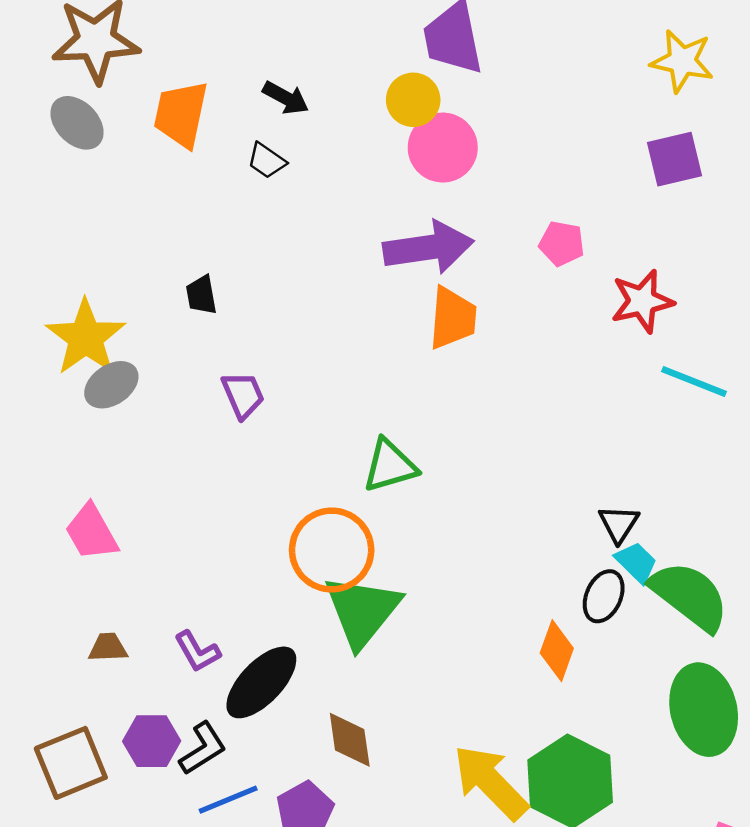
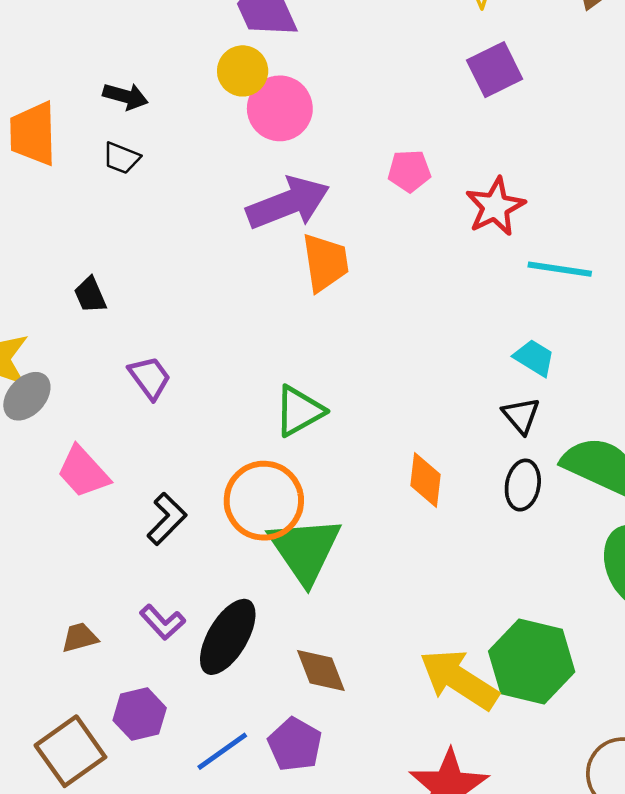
pink trapezoid: (91, 532) -> (83, 472), moved
cyan trapezoid: (636, 562) -> (534, 358), moved
orange diamond: (557, 651) -> (426, 480), moved
black L-shape: (203, 748) -> (167, 519), moved

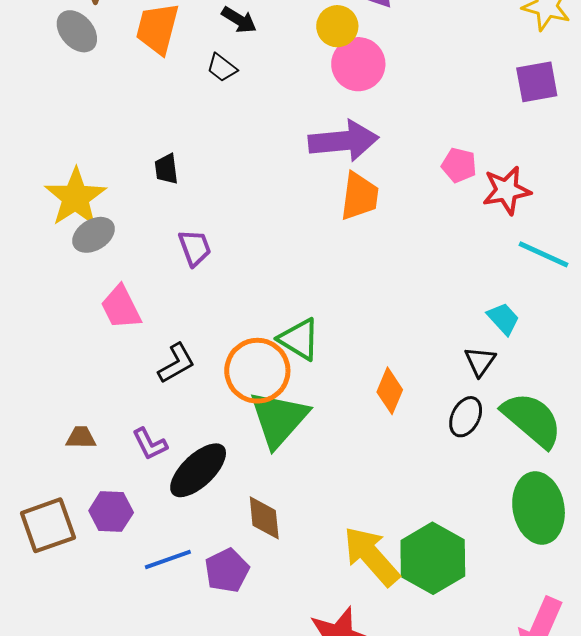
pink pentagon: (409, 171) -> (459, 165), moved
green triangle: (299, 411) -> (299, 339), moved, turned 45

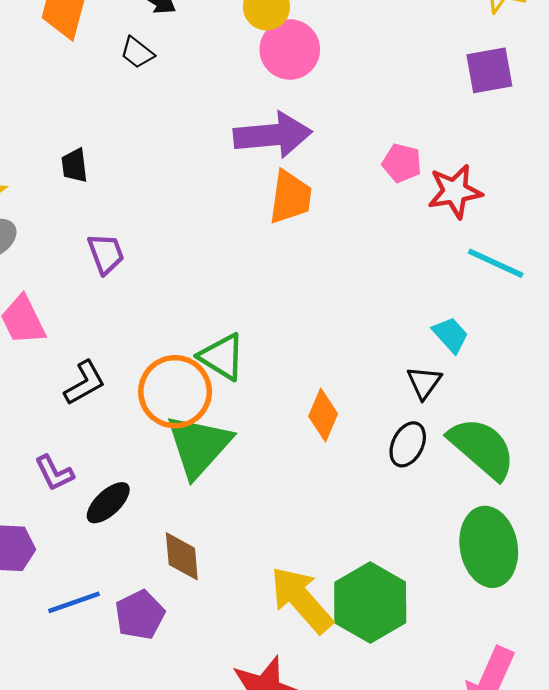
black ellipse: (198, 470) -> (108, 503), size x0.7

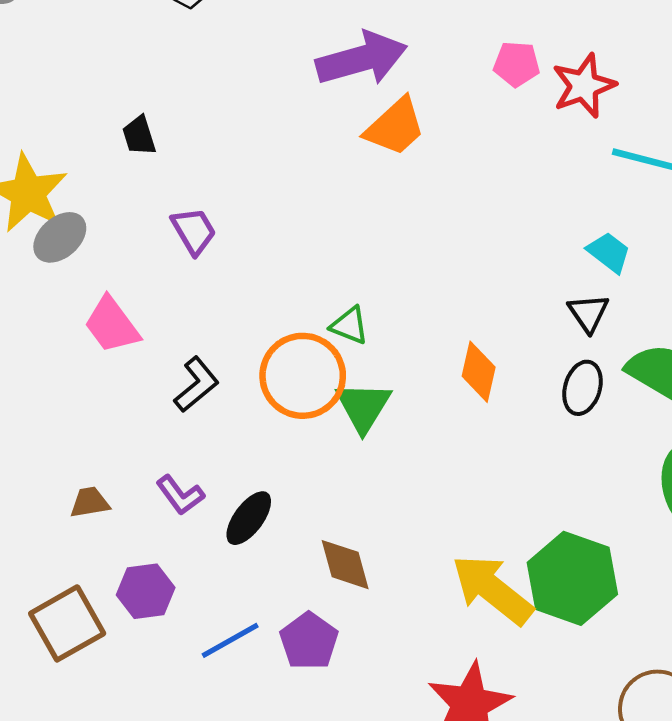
orange trapezoid: (290, 197) -> (395, 127), turned 50
green triangle: (222, 357) -> (349, 325), size x0.7
green triangle: (199, 446) -> (363, 407), moved, size x0.7

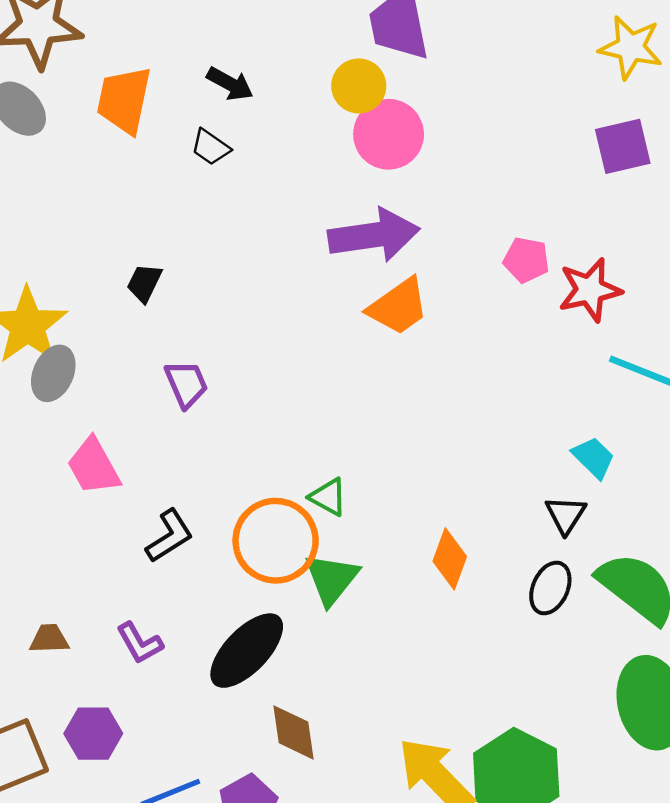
black trapezoid: (139, 136) -> (144, 283), turned 36
gray ellipse: (60, 237) -> (53, 373), turned -32
black ellipse: (249, 518) -> (247, 651), moved, size x1.5

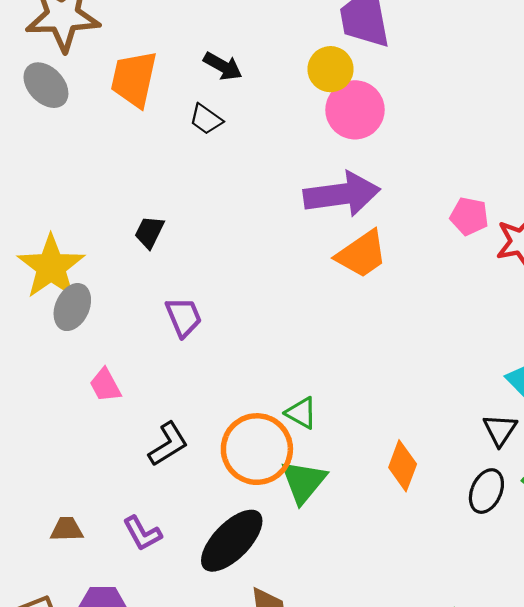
pink trapezoid: (94, 466) -> (105, 385), size x0.7

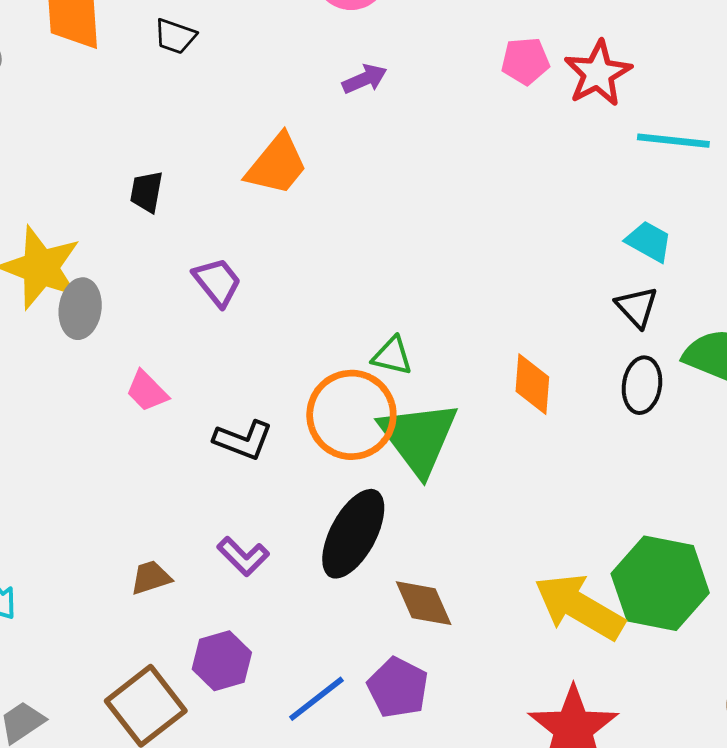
purple arrow: (342, 194) -> (365, 79), size x0.5
orange trapezoid: (362, 254) -> (277, 165), moved
black L-shape: (168, 444) -> (243, 440), turned 69
green triangle: (303, 482) -> (419, 438), size x1.4

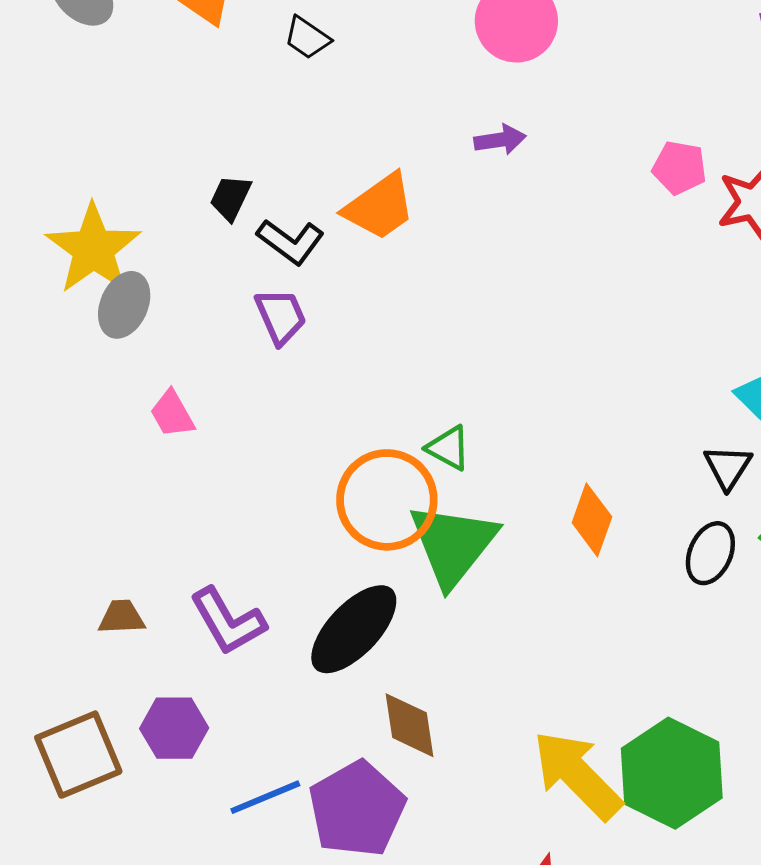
black L-shape: (243, 440) -> (291, 242), moved
purple L-shape: (243, 556) -> (228, 621), size x1.4
purple pentagon: (398, 688) -> (357, 809), size x1.4

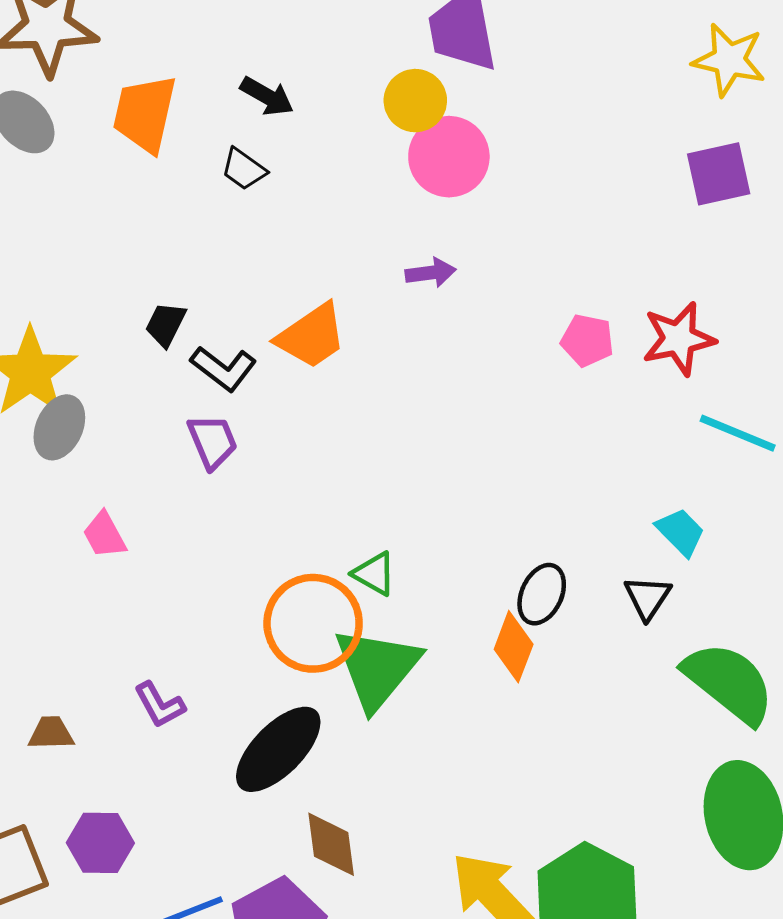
pink pentagon: (679, 168) -> (587, 340), moved
black ellipse: (710, 553) -> (542, 594), moved
purple L-shape: (228, 621) -> (160, 705), moved, size x0.7

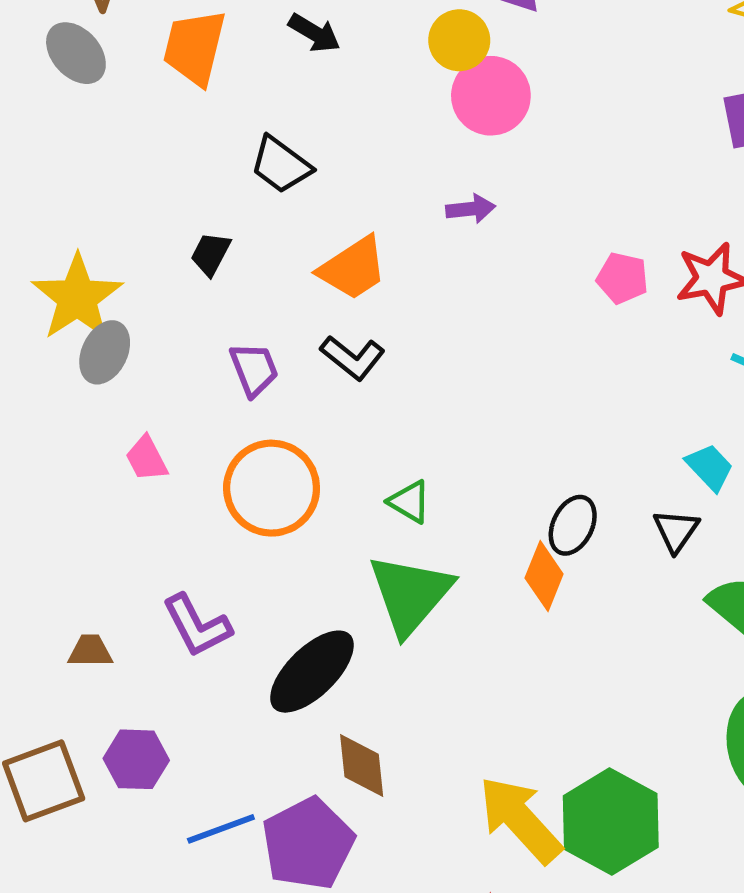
black trapezoid: (244, 169) -> (281, 165), moved, size x1.4
black L-shape: (224, 368) -> (353, 358), moved
orange circle: (313, 623) -> (272, 488), moved
purple L-shape: (160, 705) -> (197, 626), size x1.4

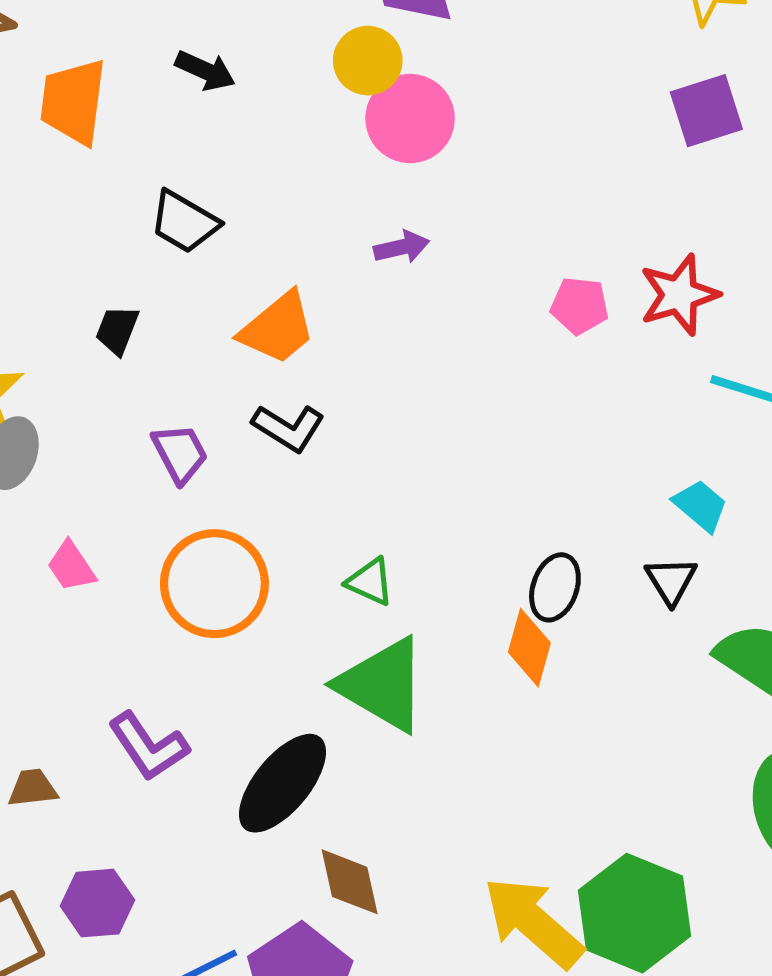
green triangle: (410, 594) -> (382, 685), turned -34

